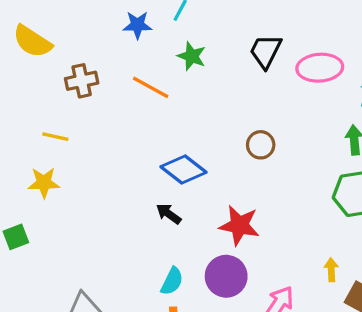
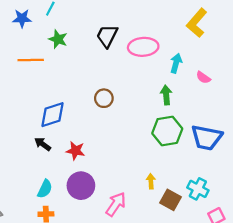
orange line: (151, 87) -> (31, 60), turned -30
blue diamond: (183, 169) -> (53, 115), turned -56
red star: (239, 225) -> (75, 151), moved, size x0.7

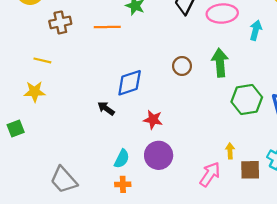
green arrow: (166, 95) -> (220, 63), moved, size x1.4
black arrow: (43, 144) -> (106, 108), moved
brown square: (171, 200) -> (250, 170), turned -30
pink arrow: (116, 204) -> (210, 174), moved

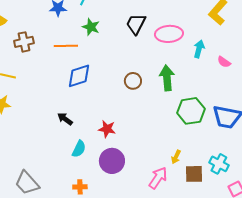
blue diamond: (130, 83) -> (79, 76), moved
yellow arrow: (230, 151) -> (176, 157), turned -152
cyan semicircle: (122, 159) -> (79, 149), moved

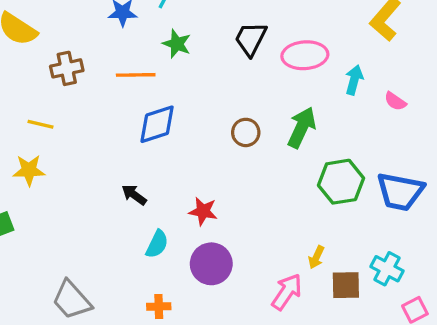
green arrow: (167, 78) -> (302, 128), turned 30

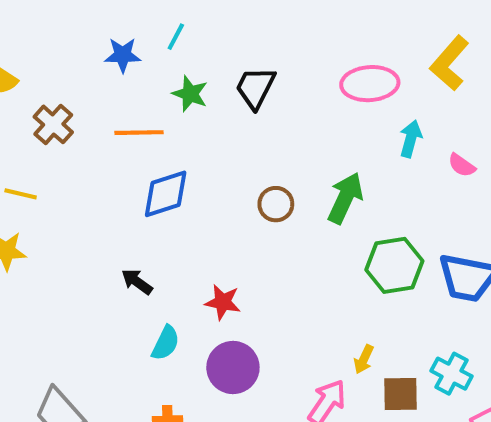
black trapezoid: (251, 39) -> (255, 88), moved
pink ellipse: (305, 55) -> (370, 84), moved
brown cross: (67, 68) -> (53, 124), turned -36

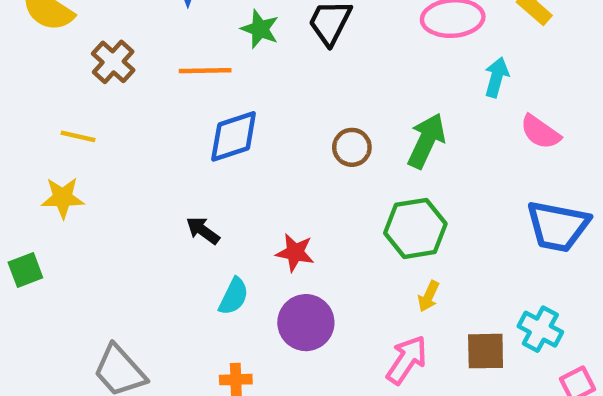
pink semicircle: (462, 165) -> (540, 132), moved, size x1.4
green hexagon: (394, 265) -> (415, 228), moved
yellow arrow: (364, 359) -> (429, 296), moved

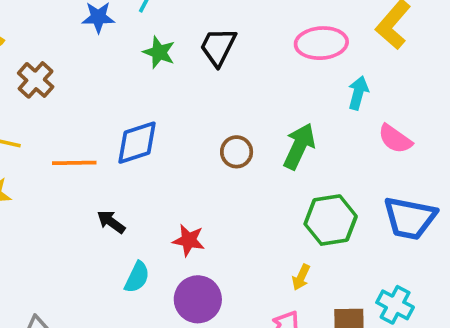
orange line: (205, 71) -> (74, 163), moved
green hexagon: (415, 228) -> (331, 220), moved

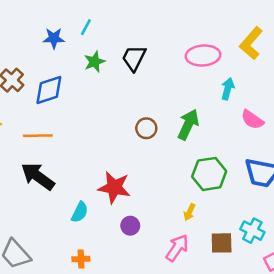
green star: (159, 52) -> (95, 62), turned 30
blue diamond: (137, 143) -> (49, 90), moved
black arrow: (111, 222) -> (38, 176), moved, size x1.8
red star: (189, 240) -> (114, 187), size x1.5
purple circle: (198, 299) -> (130, 226), moved, size x0.6

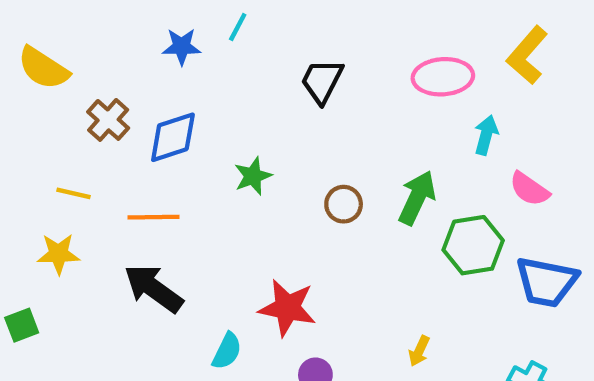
green star: (95, 62) -> (253, 176), moved
green hexagon: (209, 174) -> (473, 245), moved

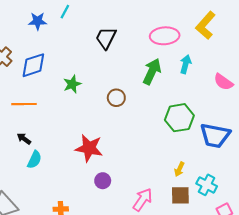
pink semicircle: (529, 189) -> (223, 82), moved
green arrow: (417, 198) -> (152, 72), moved
black arrow: (153, 288) -> (24, 139), size x0.5
cyan semicircle: (227, 351) -> (34, 160), moved
yellow arrow: (419, 351) -> (179, 169), moved

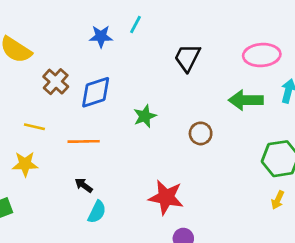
green arrow: (152, 72) -> (246, 100), turned -115
yellow arrow: (179, 169) -> (278, 200), moved

